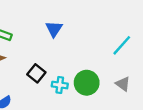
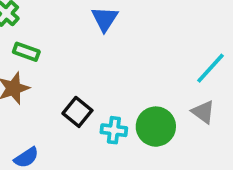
blue triangle: (54, 29) -> (105, 19), moved
gray triangle: (123, 84) -> (203, 112), moved

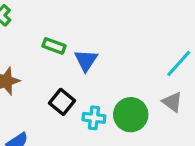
blue triangle: (105, 19) -> (86, 60), moved
green rectangle: (26, 52) -> (54, 46), moved

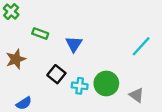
green rectangle: (54, 46) -> (40, 34), moved
gray triangle: (172, 102) -> (136, 95), moved

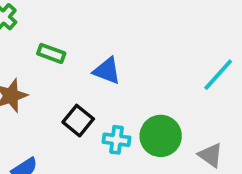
blue triangle: (74, 44) -> (107, 71), turned -42

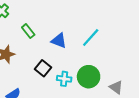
green rectangle: (51, 53) -> (28, 31), turned 32
cyan line: (218, 75) -> (91, 37), moved

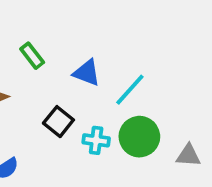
cyan line: (91, 37) -> (130, 90), moved
gray triangle: (116, 87) -> (188, 155), turned -32

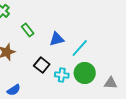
blue triangle: (87, 73) -> (57, 39), turned -35

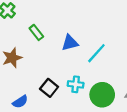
black square: (42, 65) -> (49, 88), moved
green circle: (85, 73) -> (102, 95), moved

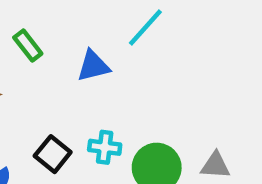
cyan line: (96, 53) -> (145, 27), moved

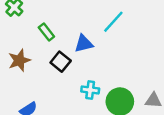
black square: (53, 154) -> (61, 62), moved

